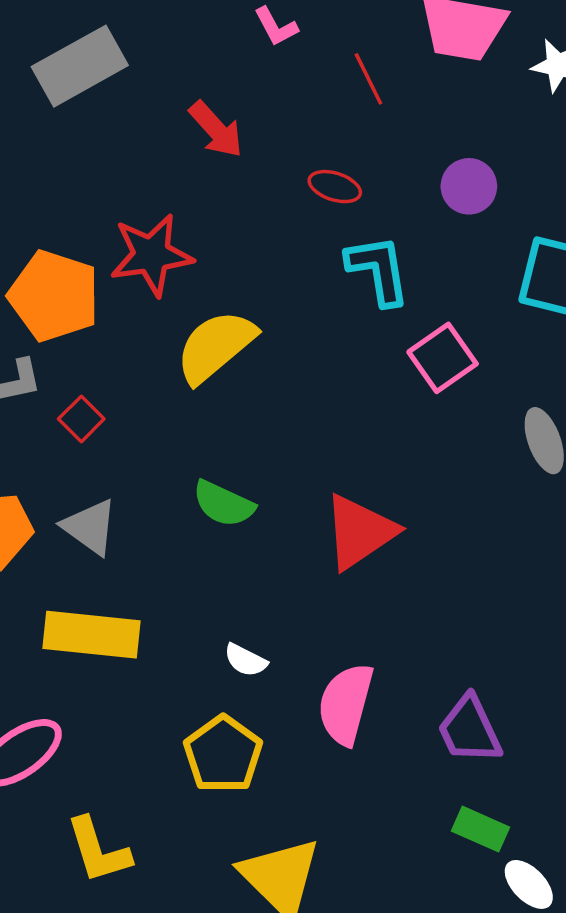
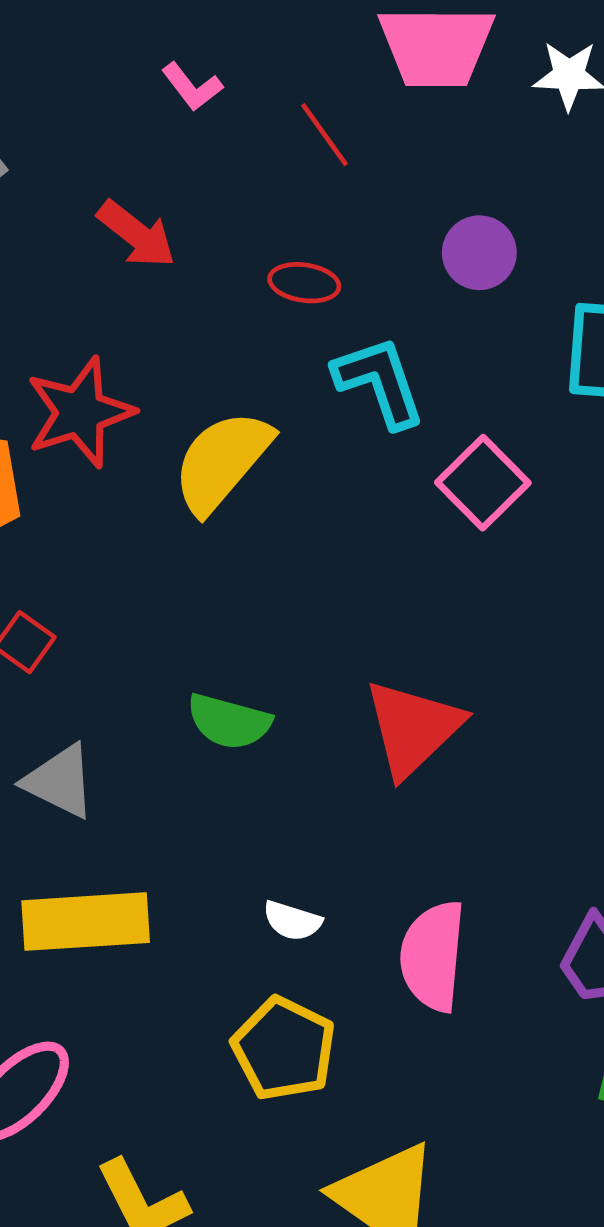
yellow semicircle: (216, 346) -> (222, 462), moved

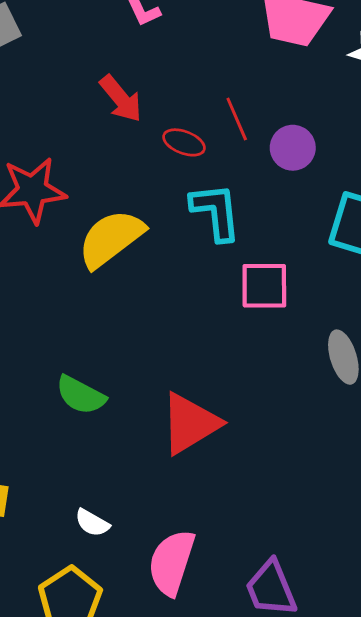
red line: (324, 135) -> (237, 119), moved
red arrow: (136, 234) -> (121, 99), moved
pink square: (483, 483) -> (264, 286), turned 32

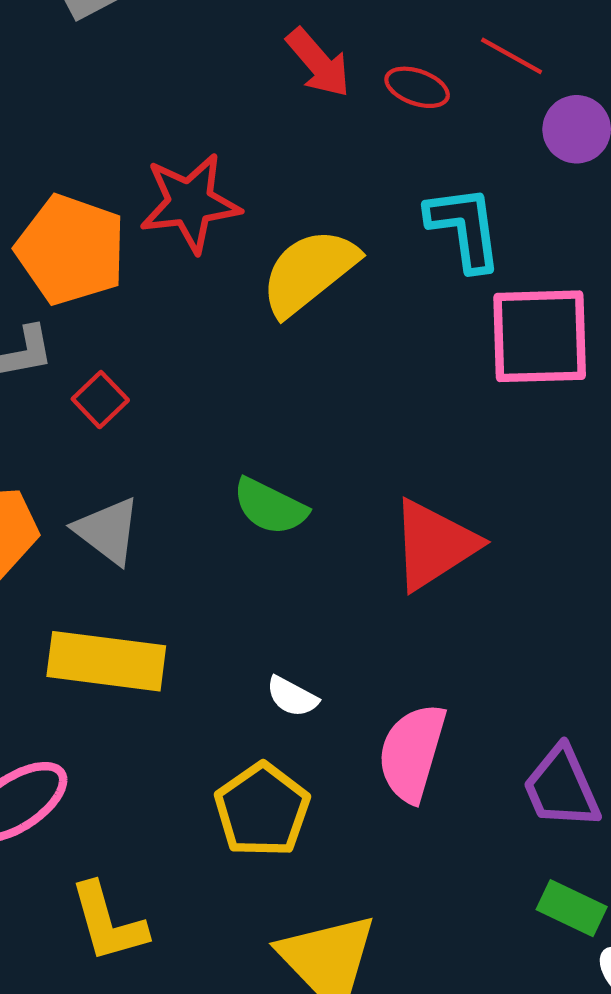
red line: (237, 119) -> (512, 56), moved, turned -36
red ellipse: (184, 142) -> (417, 87), moved
pink square: (264, 286) -> (540, 336), size x1.4

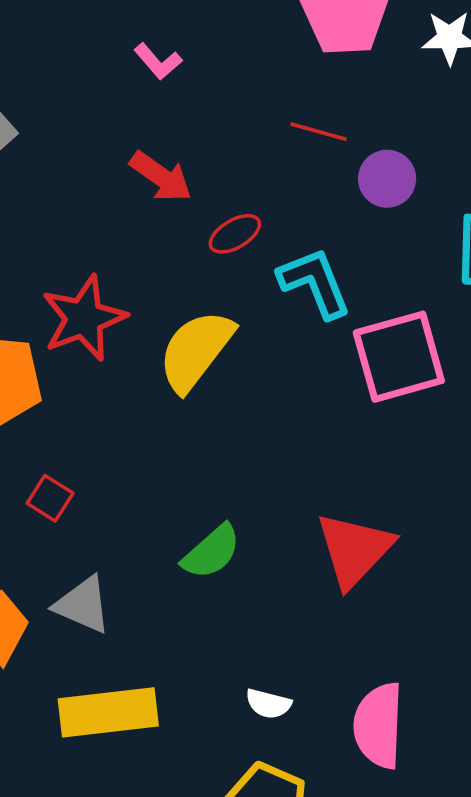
red ellipse: (417, 87) -> (235, 234), moved, turned -36
green semicircle: (270, 507) -> (211, 552), turned -54

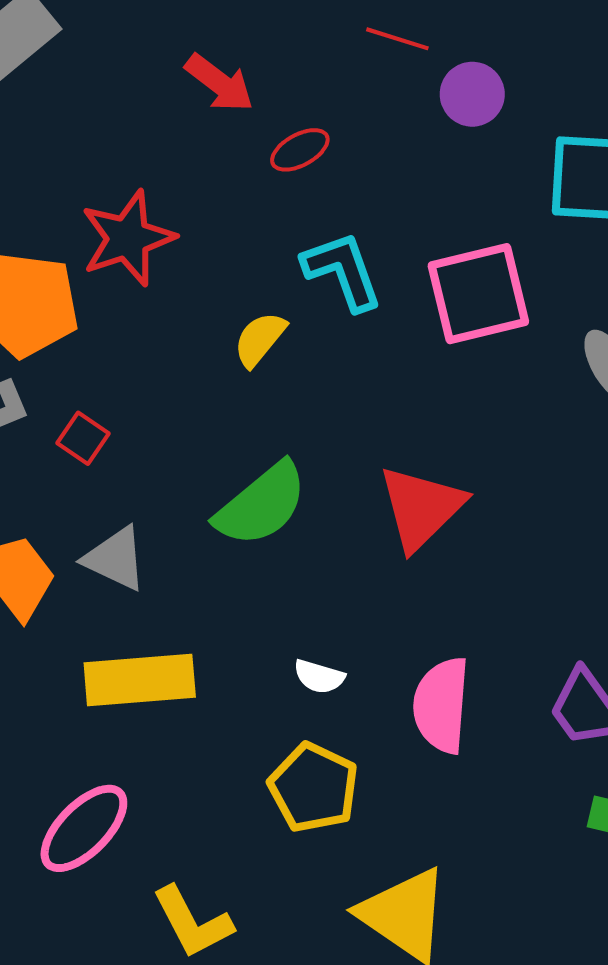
cyan L-shape: (315, 283) -> (343, 271), moved
yellow semicircle: (196, 351) -> (260, 339), moved, size x0.6
green semicircle: (211, 552) -> (261, 504), size x1.4

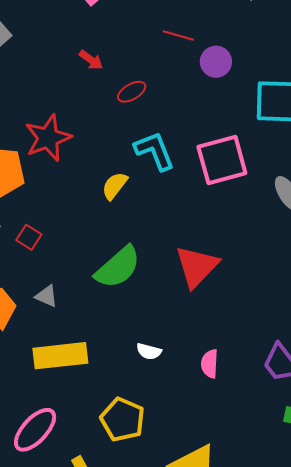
red arrow: (219, 83) -> (91, 60), size x0.7
gray triangle: (115, 559) -> (47, 296), size x0.7
pink semicircle: (441, 705) -> (210, 364), size x0.6
yellow pentagon: (313, 788) -> (123, 420), moved

